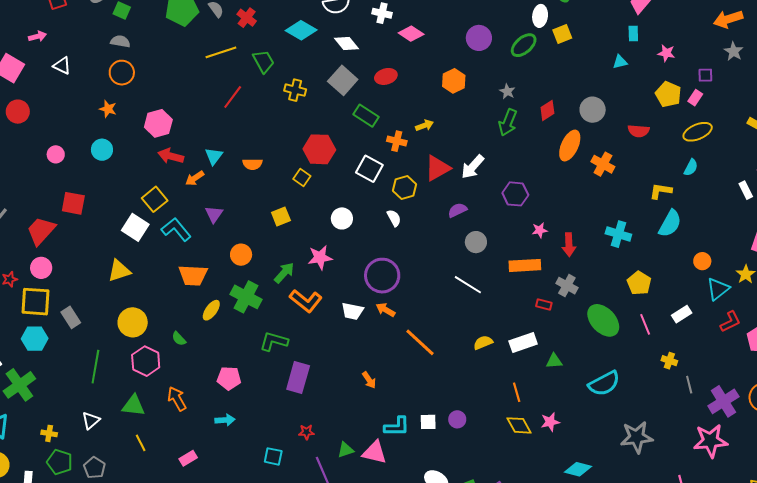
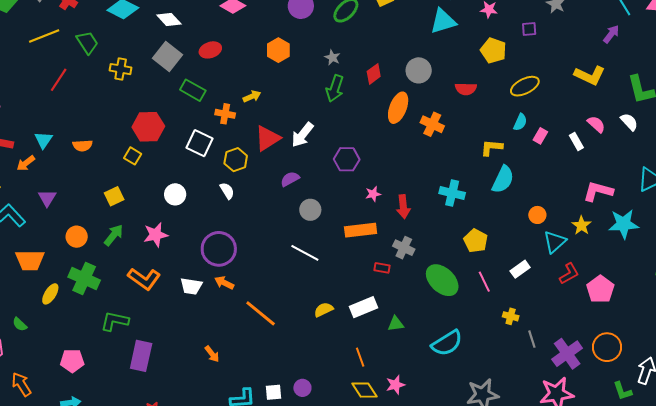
cyan triangle: (620, 62) -> (443, 21), size x1.8
pink rectangle: (695, 98) -> (540, 136), moved
green arrow: (284, 273) -> (114, 235), moved

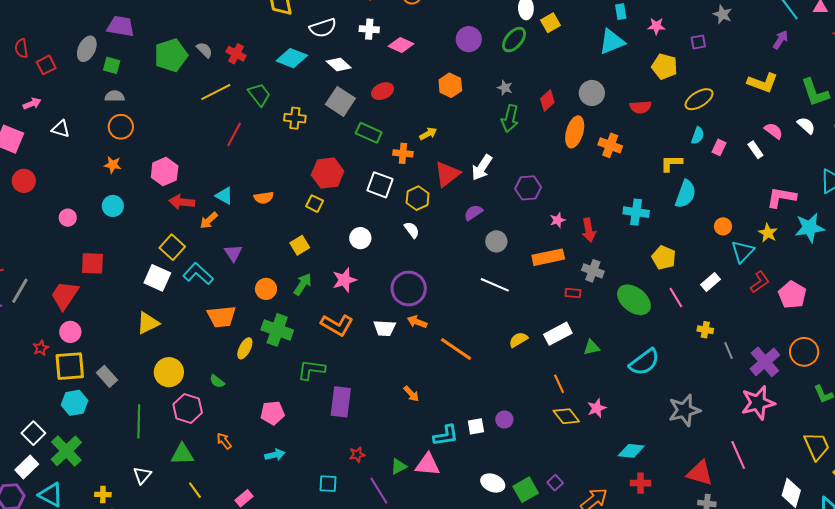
cyan triangle: (43, 140) -> (224, 196), turned -30
orange arrow: (21, 384) -> (224, 441), size x0.7

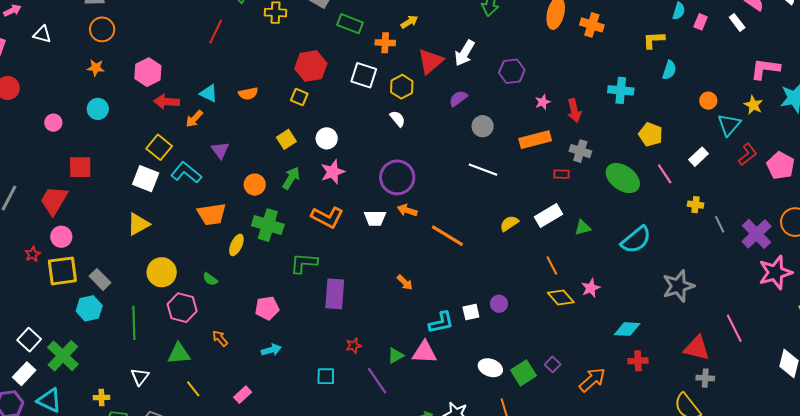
cyan semicircle: (686, 194) -> (669, 70), size x0.7
white circle: (360, 238) -> (327, 138), moved
cyan hexagon: (74, 403) -> (89, 308), moved
pink star: (758, 403) -> (775, 273), moved

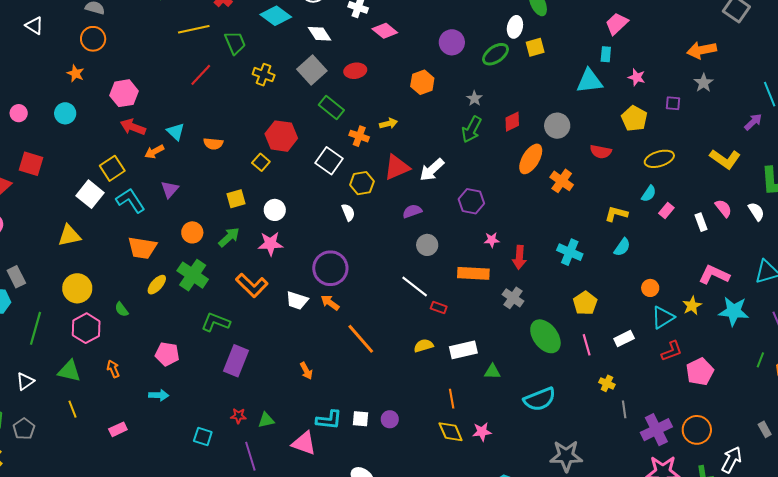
red rectangle: (562, 174) -> (439, 307), moved
green triangle: (396, 356) -> (266, 420), moved

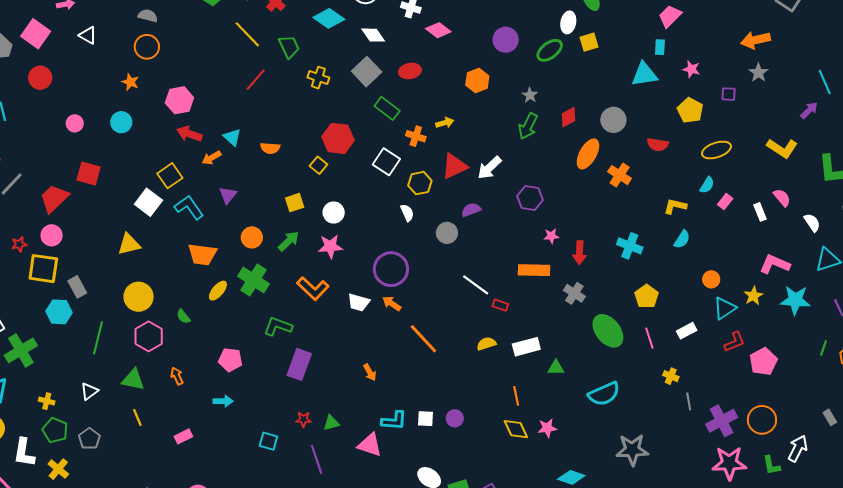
yellow line: (194, 29) -> (247, 34), turned 60
white semicircle: (756, 211) -> (812, 223), moved
gray circle: (427, 245) -> (447, 233), moved

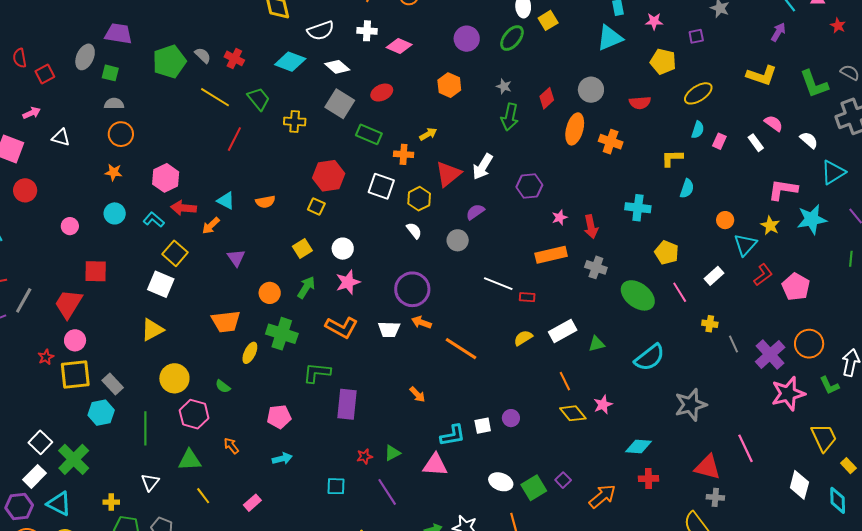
cyan L-shape: (189, 207) -> (154, 220), moved, size x0.7

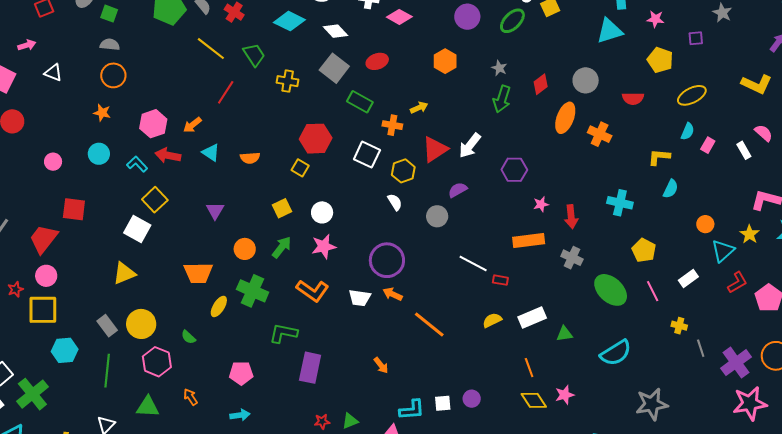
orange arrow: (211, 226) -> (192, 125), moved
gray rectangle: (113, 384) -> (107, 326), moved

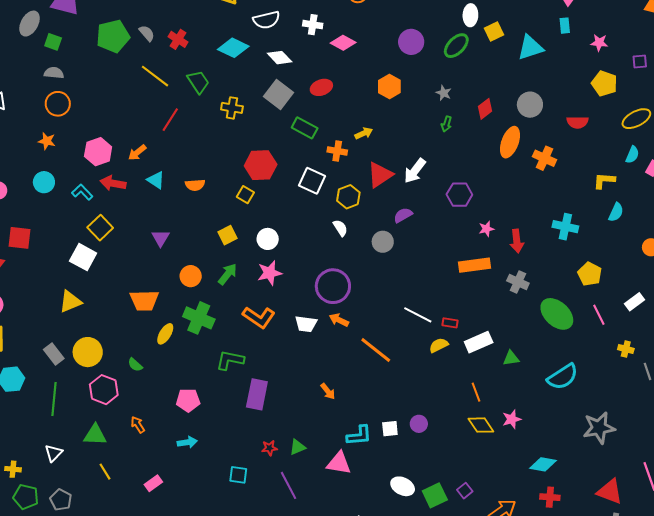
cyan triangle: (610, 31) -> (530, 48), moved
green arrow: (502, 99) -> (446, 124), size x0.6
white line: (473, 264) -> (418, 315), moved
red rectangle: (500, 280) -> (450, 323), moved

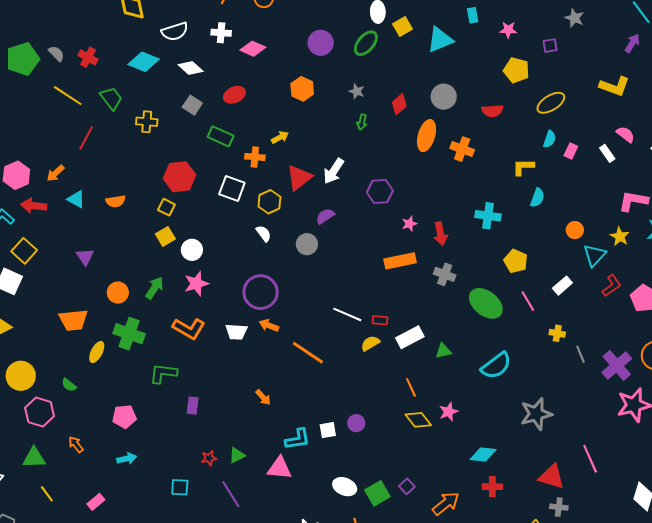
gray square: (279, 95) -> (192, 105), size x0.7
yellow square: (227, 235) -> (165, 236), moved
purple rectangle: (257, 394) -> (193, 406), size x0.6

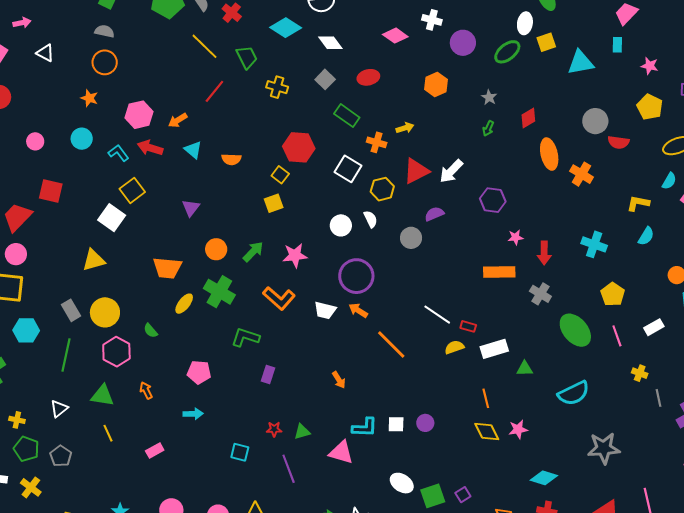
white cross: (221, 33) -> (432, 20), moved
gray circle: (444, 97) -> (595, 121), moved
orange ellipse: (427, 136) -> (549, 154), turned -40
white circle: (192, 250) -> (341, 225), moved

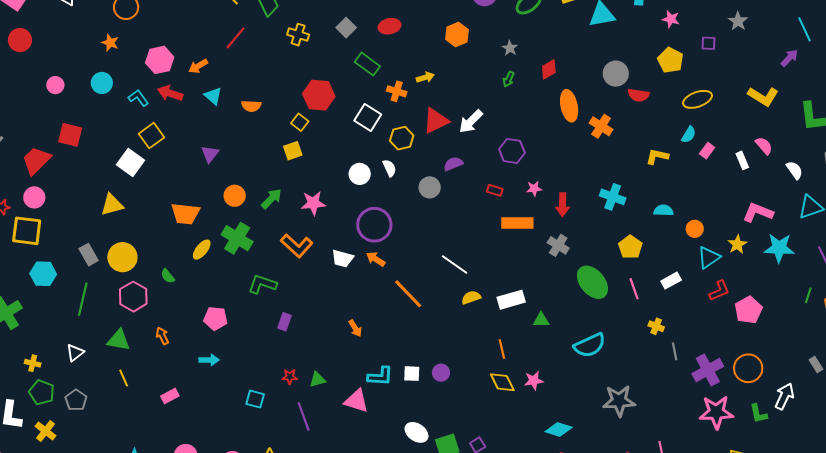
cyan semicircle: (646, 236) -> (663, 210), moved, turned -120
red rectangle: (468, 326) -> (495, 190), moved

